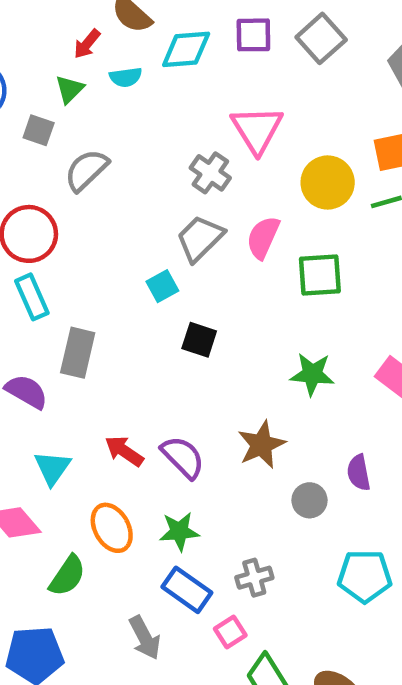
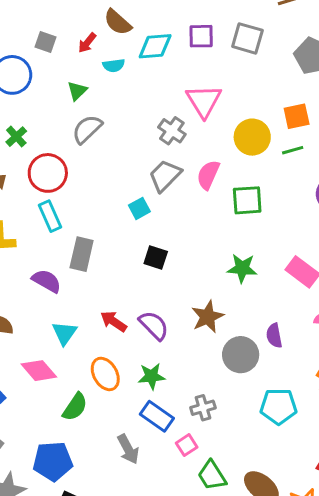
gray square: (321, 38) -> (247, 38), turned -32
green triangle: (70, 89) -> (77, 91), moved
gray square: (39, 130) -> (45, 42), moved
black square: (199, 340) -> (156, 257), moved
gray circle: (310, 500) -> (241, 355), size x1.5

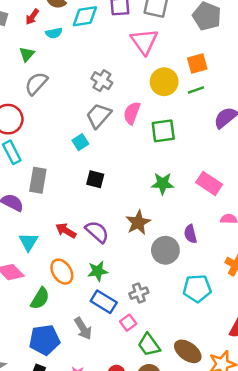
pink triangle: (204, 101) -> (144, 41), moved
blue pentagon: (53, 461) -> (45, 340), moved

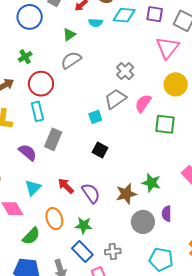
green star: (163, 184) -> (151, 183), moved

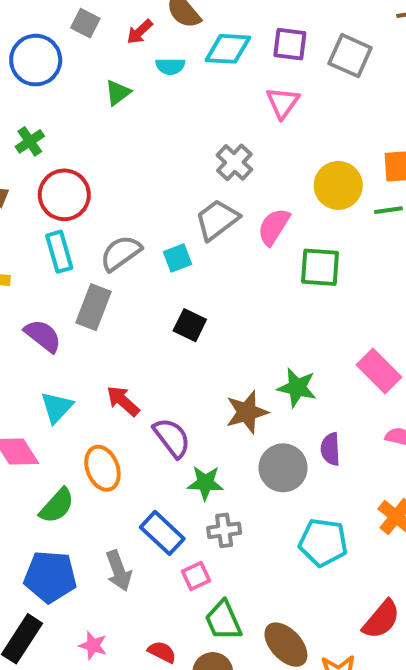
pink triangle: (167, 48) -> (283, 103), moved, size x0.7
gray semicircle: (71, 60) -> (121, 253), moved
purple semicircle: (91, 193) -> (172, 438), moved
green star: (84, 225) -> (205, 483), moved

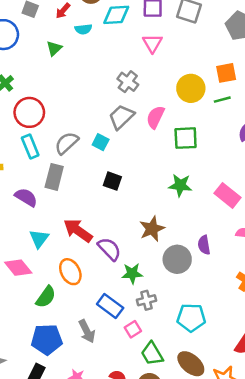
cyan square: (178, 258) -> (101, 142), turned -35
green star: (297, 388) -> (180, 185), moved
red arrow: (123, 401) -> (78, 231), size x1.4
cyan pentagon: (323, 542) -> (191, 318), moved

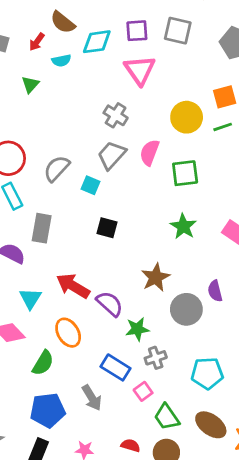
pink triangle: (152, 43) -> (140, 70), size x1.4
gray semicircle: (67, 143) -> (57, 169), moved
green star: (180, 185) -> (183, 226), turned 30

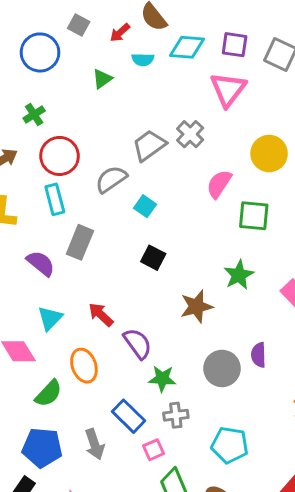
gray trapezoid: (112, 155) -> (149, 145), moved
brown star: (156, 277) -> (196, 307), moved
red arrow: (73, 286) -> (101, 315), size x0.7

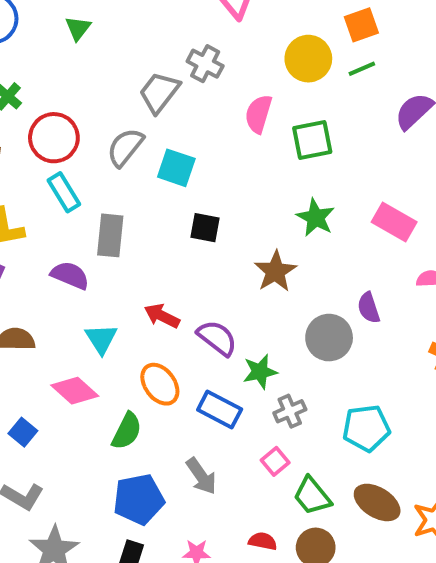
cyan square: (145, 206) -> (176, 168), size x1.4
blue rectangle: (129, 416) -> (220, 409), moved

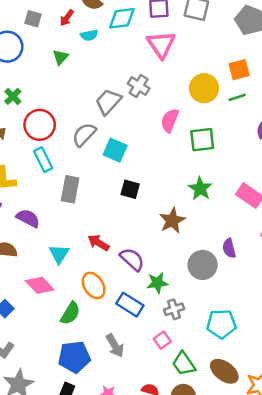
purple semicircle: (70, 275) -> (28, 218), moved

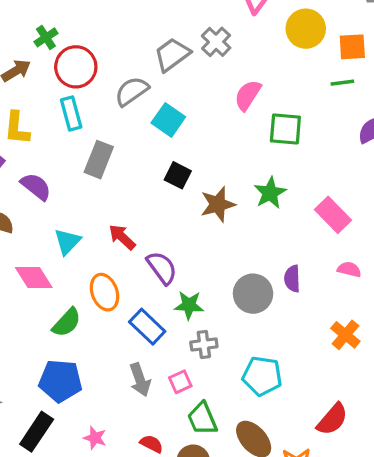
yellow circle: (204, 88) -> (306, 29), moved
green cross: (13, 96) -> (46, 37), moved
brown star: (172, 220) -> (218, 204), moved
gray arrow: (115, 346) -> (140, 380), moved

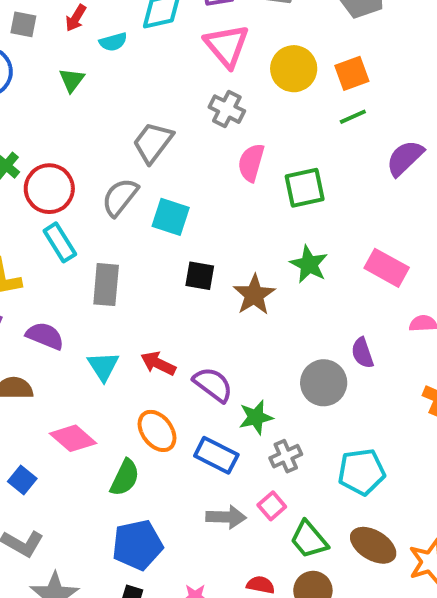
gray cross: (216, 42) -> (227, 109), moved
cyan triangle: (67, 241) -> (103, 366), moved
gray arrow: (140, 380) -> (226, 517), turned -52

